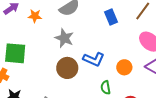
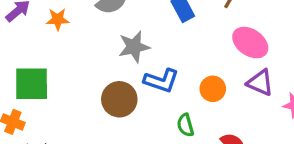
gray star: (64, 38) -> (134, 47), moved, turned -30

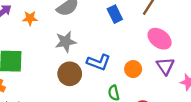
gray star: (134, 47) -> (66, 42), moved
purple triangle: (260, 83) -> (165, 66), turned 30

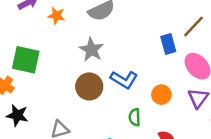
blue rectangle: (115, 14) -> (168, 44), moved
gray star: (66, 42) -> (91, 50), turned 30

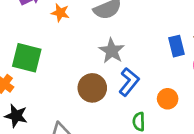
gray star: (91, 50) -> (112, 51), moved
blue L-shape: (124, 80) -> (129, 82), turned -84

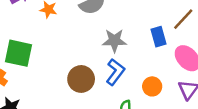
gray star: (112, 51) -> (114, 41), moved, turned -30

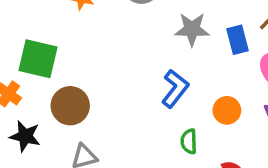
gray star: (114, 41) -> (192, 29), moved
brown circle: (81, 79) -> (70, 106), moved

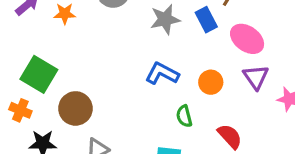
green square: (38, 59) -> (39, 74), turned 30
blue L-shape: (175, 89) -> (162, 74), turned -88

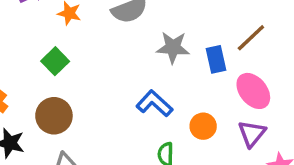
green square: (39, 74) -> (55, 61), moved, size x0.7

